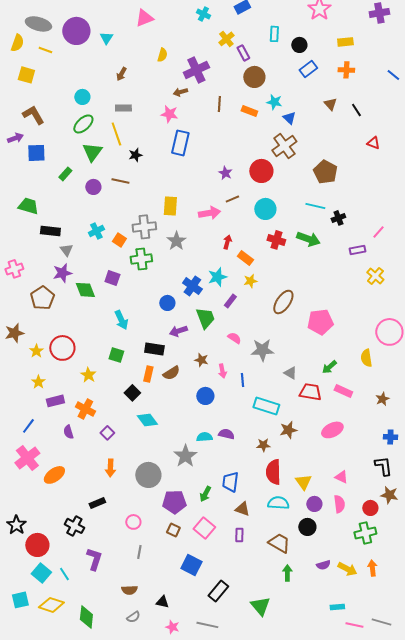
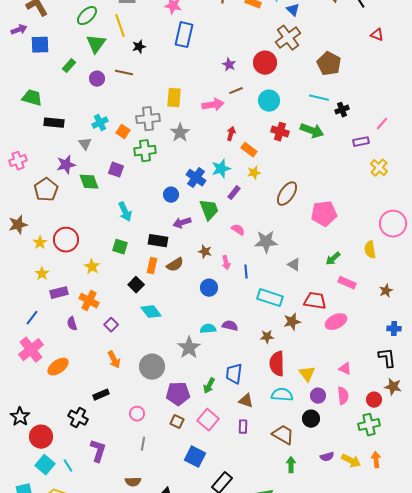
gray triangle: (66, 250) -> (85, 144), moved
red trapezoid: (310, 392) -> (315, 301), moved
orange arrow: (110, 468) -> (114, 360), turned -30

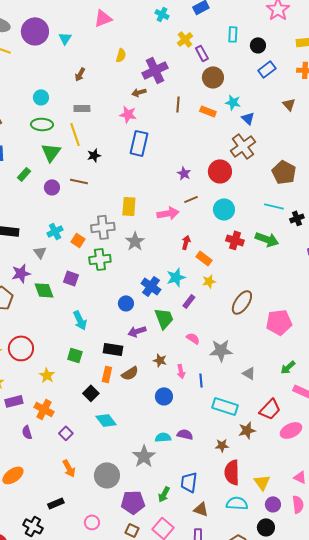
green ellipse: (87, 16) -> (42, 124), turned 45
red trapezoid: (315, 301) -> (270, 409), turned 125

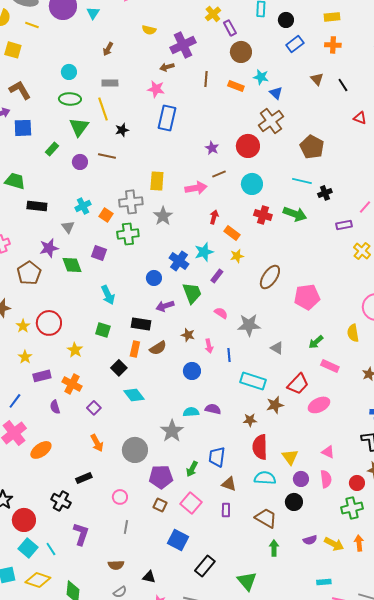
yellow semicircle: (121, 55) -> (149, 30), turned 88

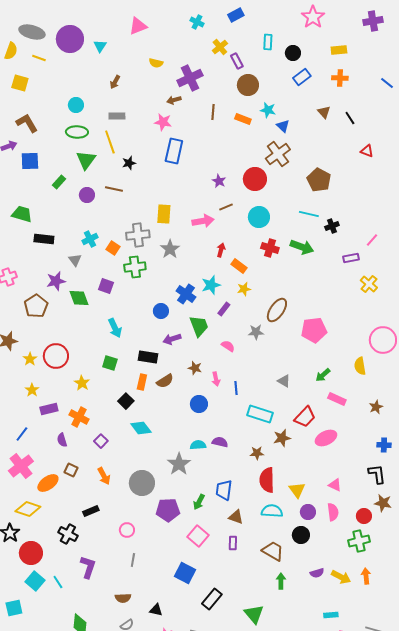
gray star: (249, 325) -> (256, 332), moved, size x0.7
brown square: (160, 505) -> (71, 470), moved
yellow diamond: (38, 580) -> (28, 509), moved

